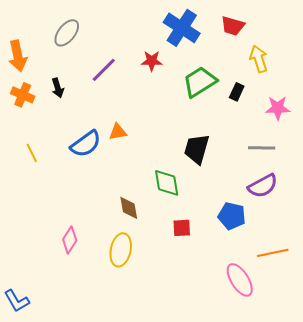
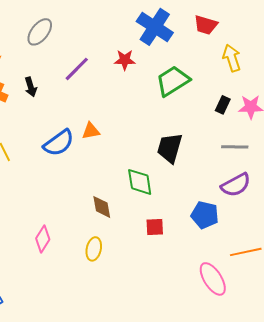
black rectangle: (237, 92) -> (223, 105), moved
yellow ellipse: (121, 250) -> (94, 249), size x0.7

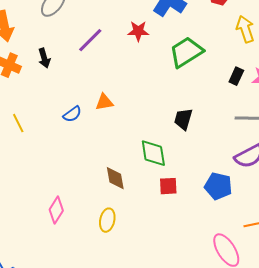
blue semicircle: (59, 143) -> (72, 114), size x0.6
black trapezoid: (170, 148) -> (183, 119), size x0.7
red square: (155, 227) -> (168, 186), moved

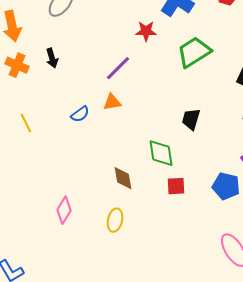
purple line: (90, 40) -> (118, 68), moved

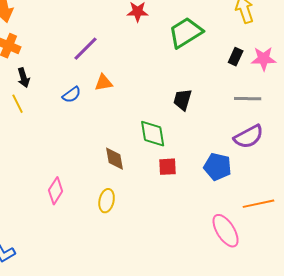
black arrow: (52, 58) -> (24, 78), moved
purple line: (118, 68) -> (86, 49), moved

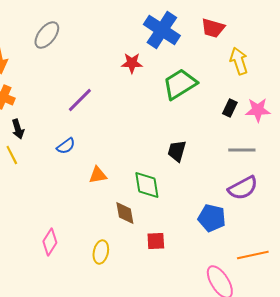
orange triangle: (104, 83) -> (98, 175), moved
brown diamond: (115, 159) -> (125, 213), moved
red square: (168, 167) -> (156, 241), moved

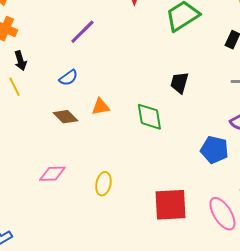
brown diamond: (125, 213) -> (65, 117), moved, turned -35
red square: (156, 241) -> (170, 205), moved, size x1.8
pink diamond: (50, 242) -> (52, 174), turned 56

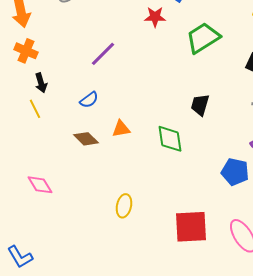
pink diamond: (52, 174) -> (40, 185), moved, turned 60

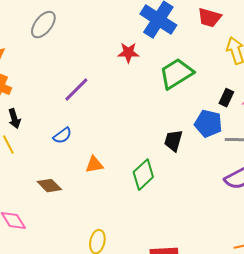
brown diamond: (86, 139) -> (49, 186), moved
green diamond: (170, 139) -> (143, 175), turned 56
blue pentagon: (235, 172) -> (208, 124), moved

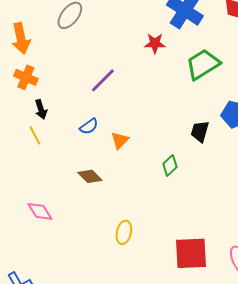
orange triangle: (94, 165) -> (120, 140), moved, turned -36
green diamond: (143, 175) -> (170, 165), size x0.7
brown diamond: (49, 186) -> (90, 176), moved

